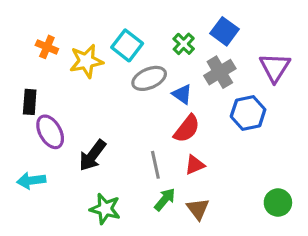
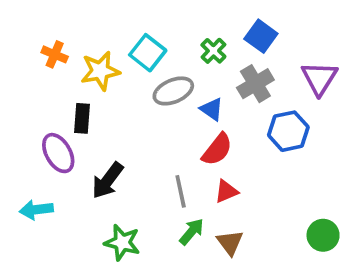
black rectangle: (30, 102) -> (82, 118), moved

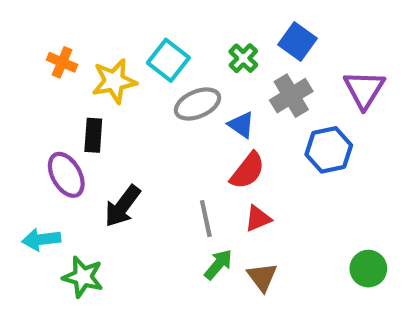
green star: (122, 243) -> (83, 277), moved

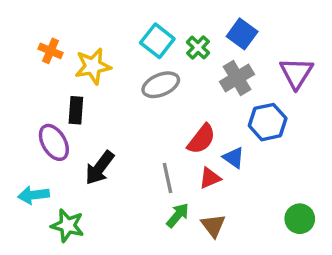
cyan square: (168, 60) -> (157, 41), moved
blue triangle: (241, 125) -> (234, 158), moved

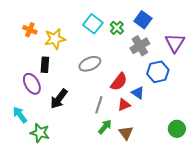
gray ellipse: (161, 85) -> (90, 64), moved
gray line: (167, 178) -> (99, 105), turned 30
cyan arrow: (34, 195) -> (20, 115), turned 60

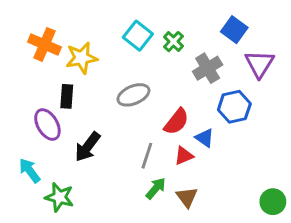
blue square: (143, 20) -> (234, 30), moved
orange cross: (30, 30) -> (44, 44), size x1.5
green circle: (177, 129) -> (273, 202), moved

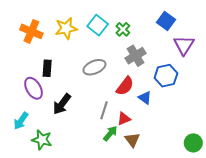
yellow star: (82, 58) -> (66, 28), moved
gray cross: (208, 68) -> (135, 56), moved
red triangle: (184, 156) -> (124, 119), moved
cyan arrow: (30, 171) -> (21, 121), turned -108

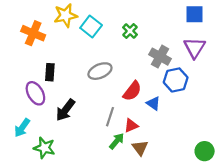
blue square: (166, 21) -> (195, 14), moved, turned -36
cyan square: (98, 25) -> (91, 27), moved
yellow star: (66, 28) -> (65, 15), moved
gray cross: (135, 56) -> (160, 57), moved, turned -30

